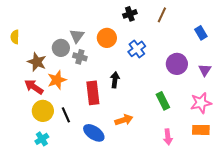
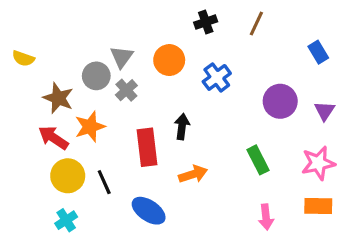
yellow semicircle: (15, 37) -> (23, 58), turned -72
gray cross: (80, 57) -> (126, 90), turned 32
orange arrow: (124, 120) -> (193, 174), moved

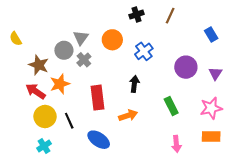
yellow semicircle: (23, 58) -> (16, 39), turned 40
black arrow: (182, 127) -> (134, 84), moved

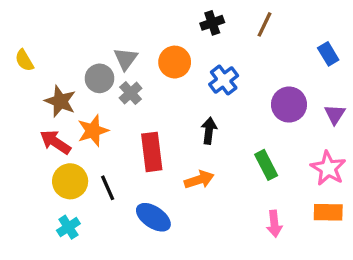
pink star: (211, 108) -> (328, 168), turned -30

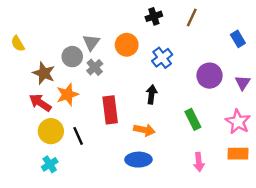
orange arrow: (199, 180) -> (144, 130), turned 30
blue ellipse: (153, 217) -> (138, 160), moved, turned -35

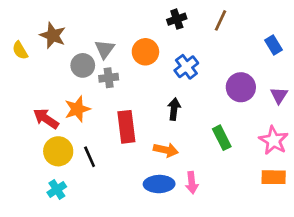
gray cross: (95, 67) -> (109, 78), turned 35
brown star: (44, 73) -> (53, 35), moved
pink arrow: (199, 162) -> (192, 183), moved

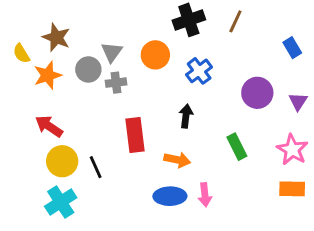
black cross: (177, 19) -> (189, 20), size x1.5
orange star: (77, 109) -> (48, 75), moved
cyan cross: (57, 189) -> (61, 202), size x1.5

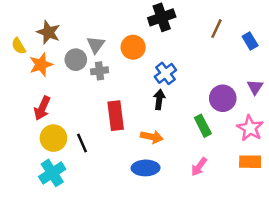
brown line: (235, 21) -> (216, 29), moved
blue cross: (199, 71) -> (165, 73), moved
purple circle: (257, 93) -> (223, 98), moved
red arrow: (49, 126) -> (42, 108), turned -100
pink arrow: (205, 195) -> (199, 167), moved, turned 42

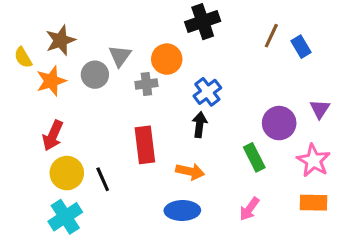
brown star: (48, 32) -> (61, 40), turned 30
blue rectangle: (250, 41) -> (301, 47), moved
gray cross: (99, 71) -> (146, 84), moved

